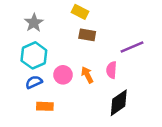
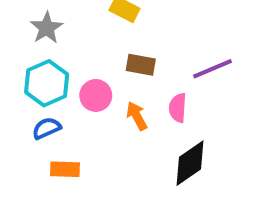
brown rectangle: (87, 35) -> (141, 65), moved
pink circle: (63, 75) -> (96, 95), moved

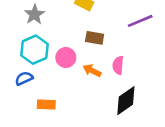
purple line: (213, 69) -> (140, 21), moved
orange arrow: (137, 116) -> (92, 71), turned -36
blue semicircle: (47, 128) -> (24, 78), moved

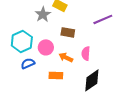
gray star: (34, 14) -> (43, 14), moved
blue semicircle: (24, 78) -> (28, 63), moved
orange rectangle: (46, 104) -> (56, 75), moved

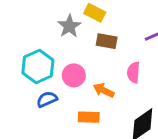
brown rectangle: (68, 32) -> (107, 41), moved
pink semicircle: (86, 53) -> (133, 72), moved

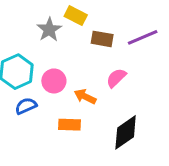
brown rectangle: (107, 41) -> (102, 39), moved
pink semicircle: (133, 72) -> (116, 78), turned 42

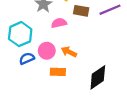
pink semicircle: (116, 78) -> (59, 23), moved, turned 32
pink circle: (54, 81) -> (47, 51), moved

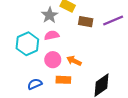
pink semicircle: (59, 23) -> (52, 35), moved
blue semicircle: (27, 58) -> (35, 84), moved

